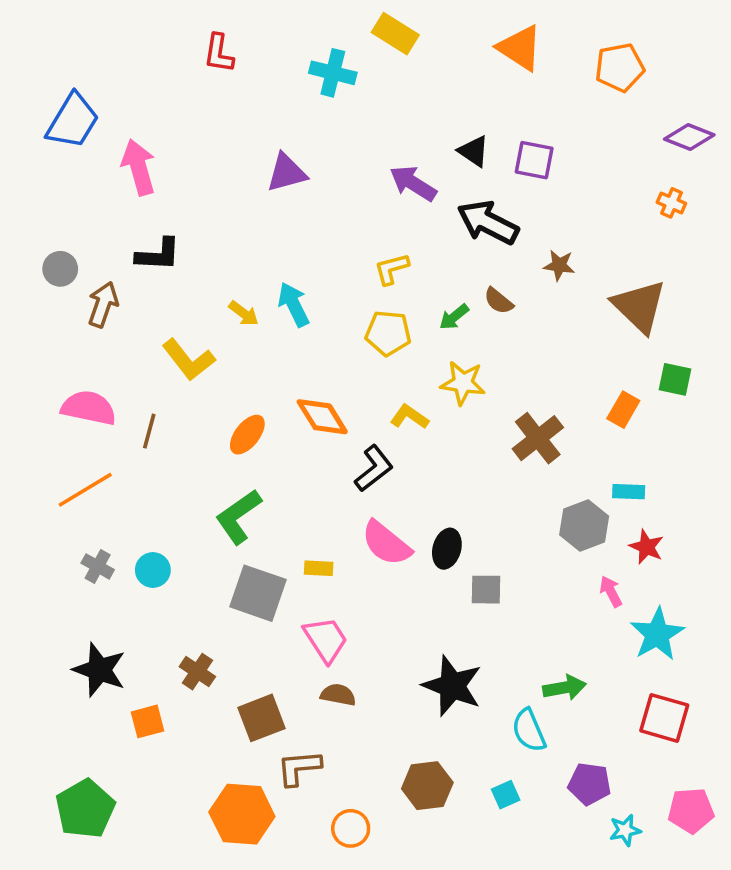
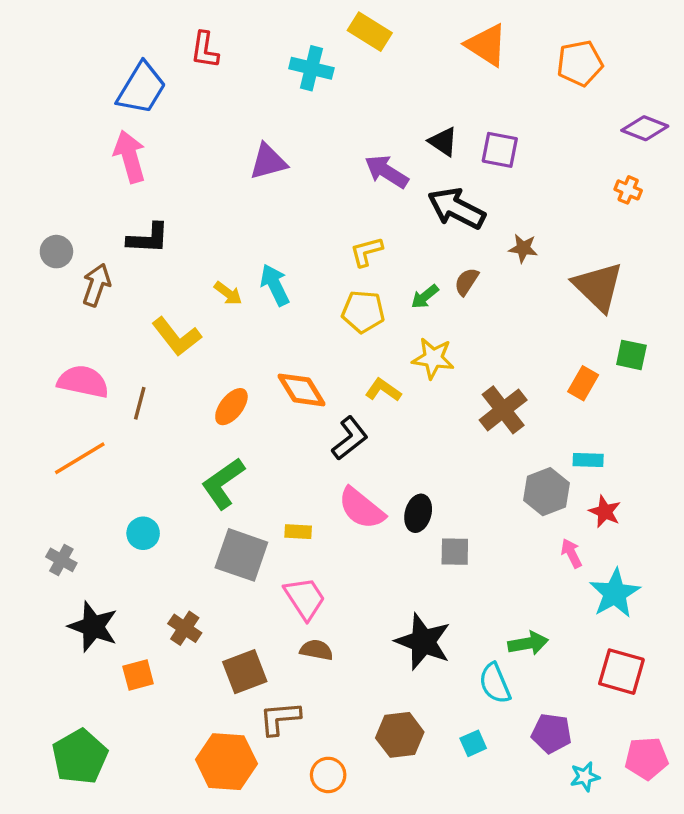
blue trapezoid: (73, 121) -> (141, 88), moved
brown semicircle: (499, 301) -> (466, 282), turned 84
gray cross: (98, 566) -> (61, 560), moved

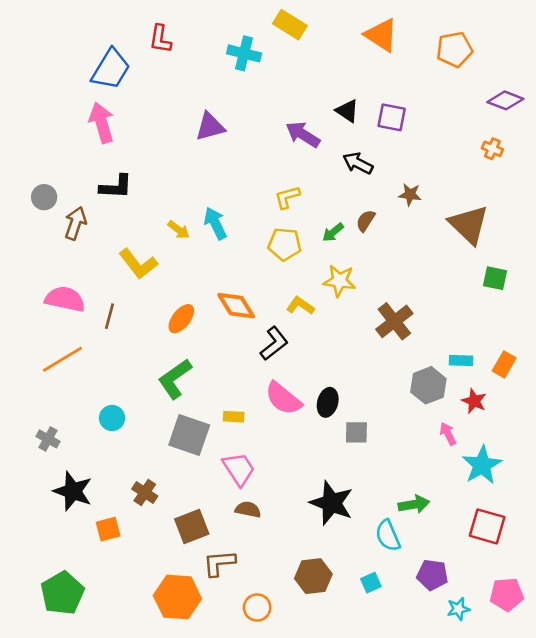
black arrow: (456, 208) -> (358, 163), size x0.7
orange rectangle: (583, 383) -> (504, 364), moved

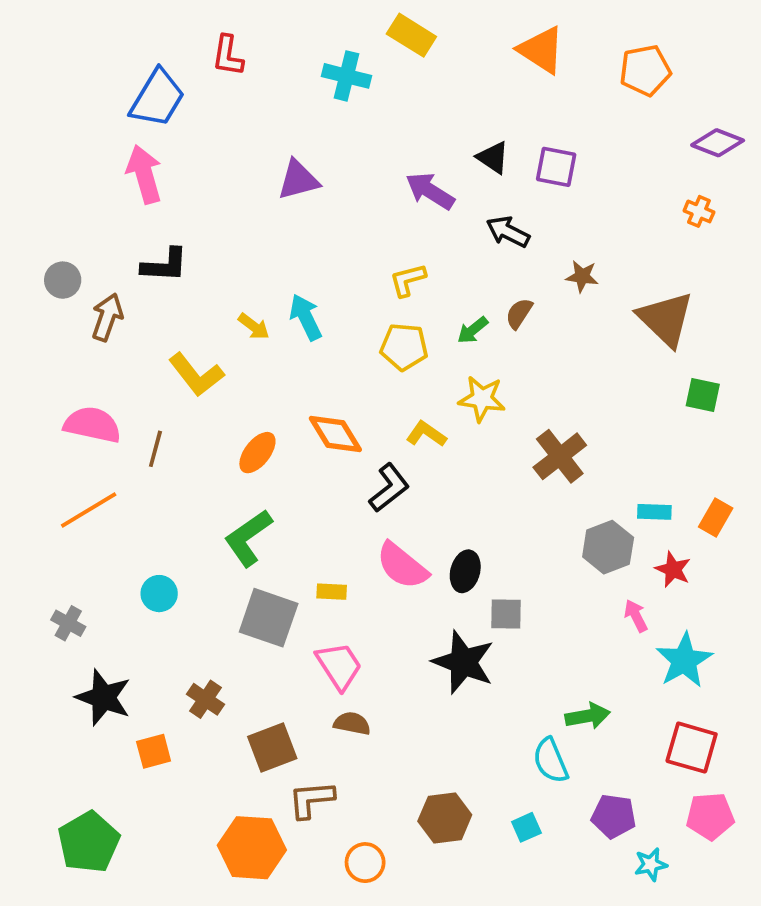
black star: (332, 503) -> (463, 662), moved
pink pentagon: (507, 594) -> (710, 816), moved

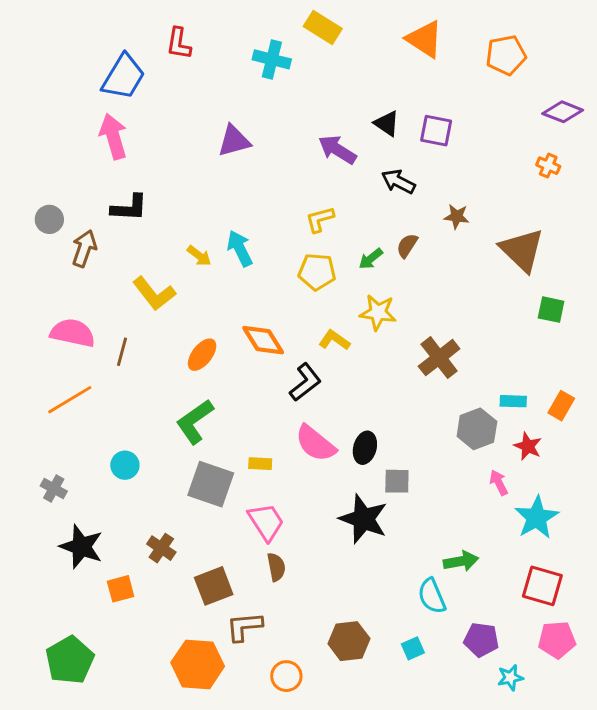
brown semicircle: (352, 723) -> (276, 567), turned 68

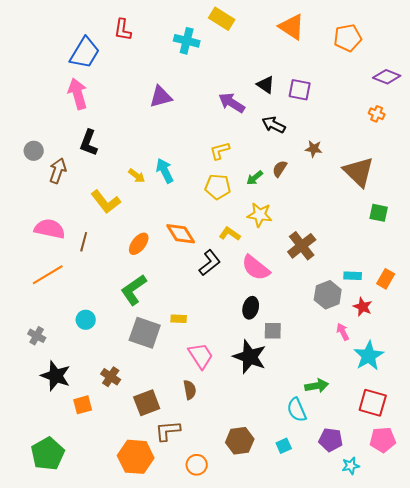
black L-shape: (129, 208) -> (89, 143), turned 108
pink semicircle: (315, 443) -> (256, 268), moved
pink trapezoid: (266, 522) -> (201, 356), moved

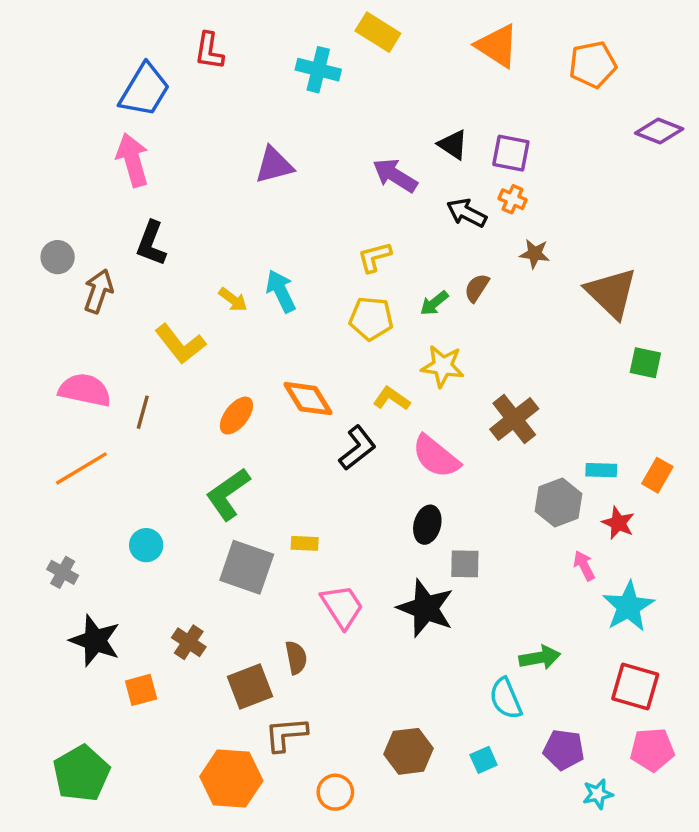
orange cross: (377, 114) -> (513, 199), moved
brown semicircle: (190, 390) -> (296, 658), moved

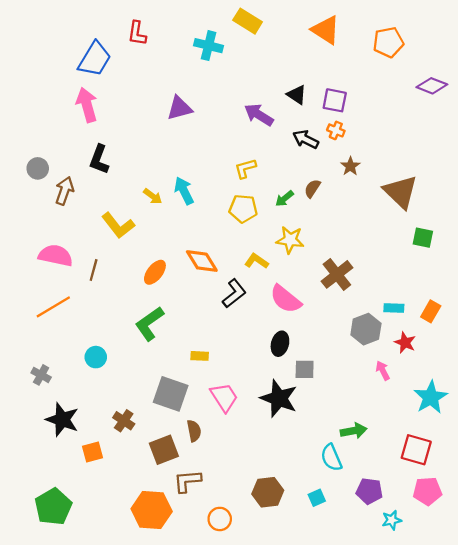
brown star: (535, 254) -> (350, 166), turned 30
gray square: (247, 567) -> (171, 394), moved
cyan star: (628, 606) -> (431, 397), moved

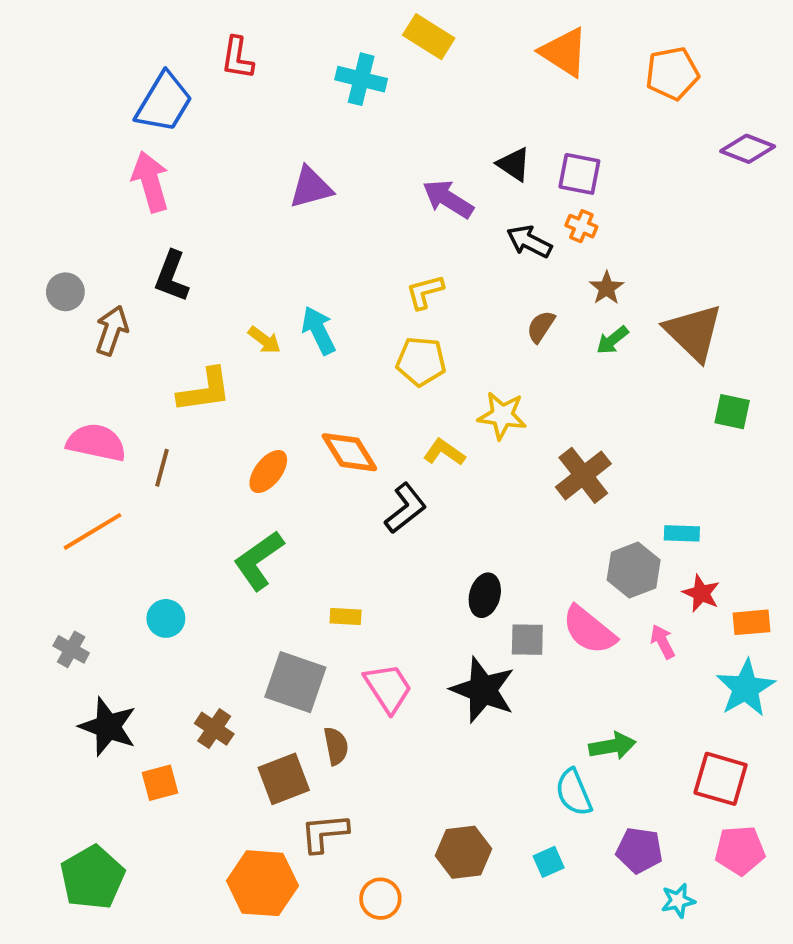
green arrow: (284, 199) -> (612, 340), moved
yellow L-shape: (118, 225) -> (205, 390), turned -60
pink semicircle: (286, 299) -> (589, 630), moved
orange rectangle: (431, 311) -> (751, 622), moved, turned 55

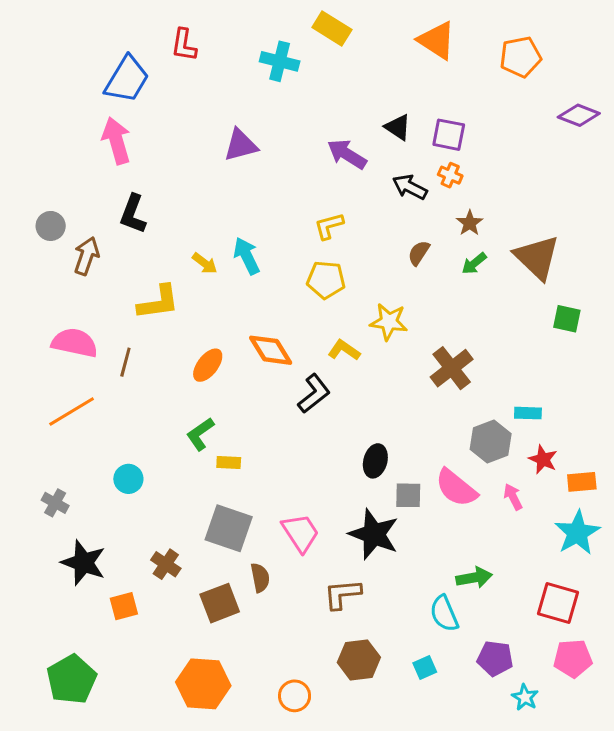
green L-shape: (259, 560) -> (200, 434), size x0.7
yellow rectangle: (346, 616) -> (229, 462), moved
brown L-shape: (324, 833) -> (342, 594), moved
cyan star: (678, 901) -> (525, 697), turned -30

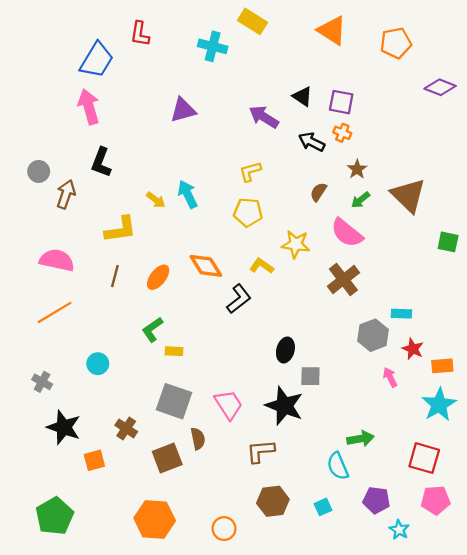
green square: (567, 319) -> (448, 242), moved
brown line: (125, 362) -> (115, 276), moved
pink semicircle: (456, 488) -> (347, 233), moved

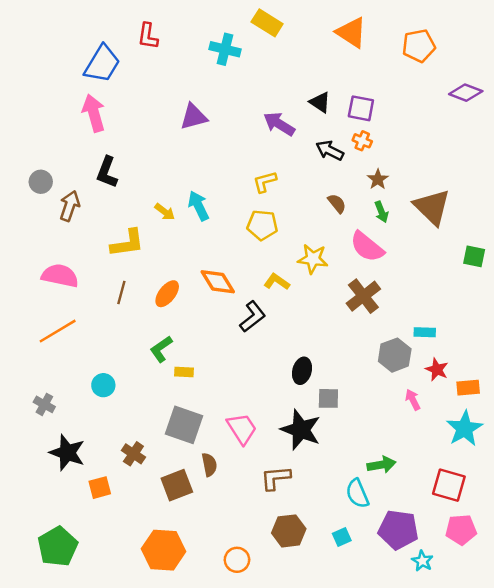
brown semicircle: (318, 192) -> (337, 203), turned 108
green arrow: (360, 200) -> (381, 212), turned -72
purple pentagon: (376, 500) -> (398, 530), size x1.4

